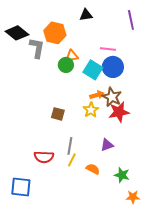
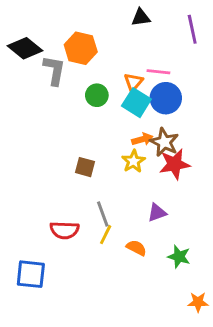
black triangle: (86, 15) -> (141, 17), moved
orange triangle: (72, 56) -> (133, 82), moved, turned -40
gray line: (70, 146) -> (103, 214), turned -30
orange star: (133, 197) -> (198, 302), moved

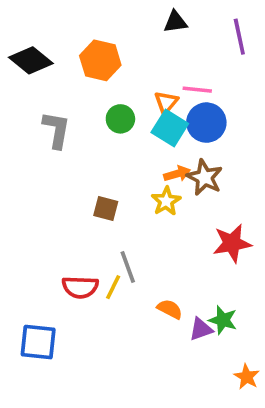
gray L-shape: (54, 70) -> (56, 130), moved
red star: (175, 164) -> (232, 243), moved
purple triangle: (157, 213) -> (201, 329), moved
yellow line: (106, 235) -> (113, 287), moved
orange star: (198, 302) -> (247, 377), turned 30

